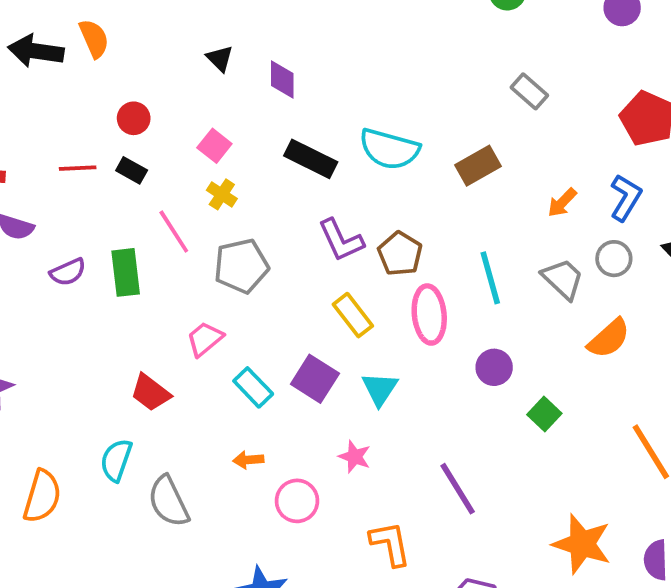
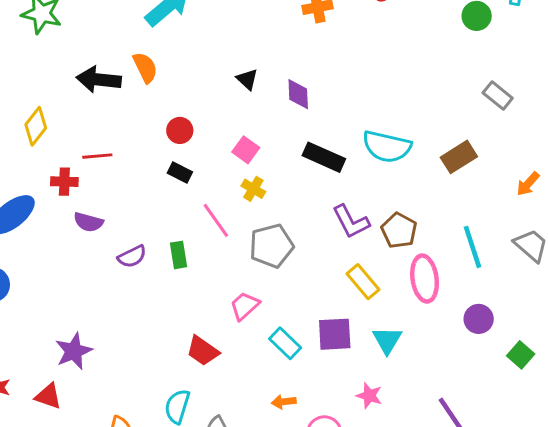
red line: (78, 168) -> (97, 156), moved
green rectangle: (126, 272) -> (178, 255), size x0.7
purple square: (315, 379) -> (335, 334), turned -33

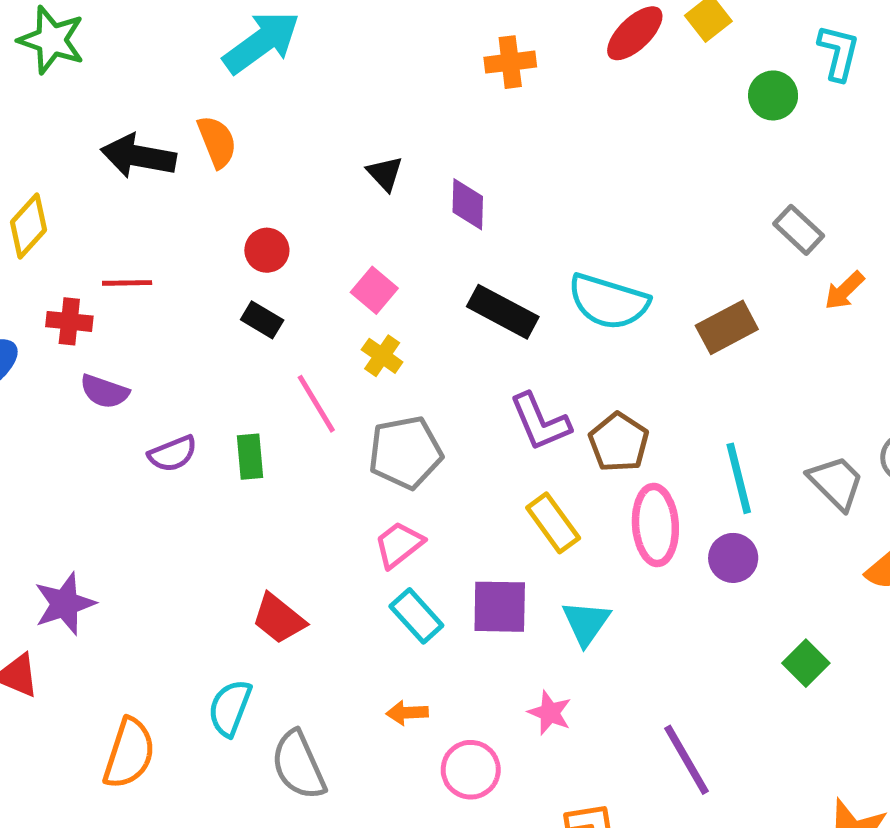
orange arrow: (528, 184) -> (844, 291), moved
pink trapezoid: (245, 306) -> (399, 545), moved
purple circle: (479, 319) -> (733, 558), moved

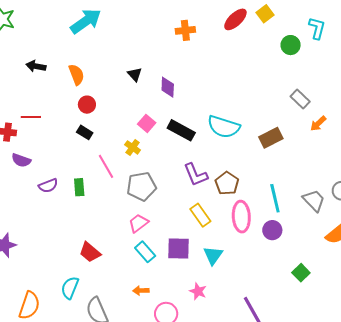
orange semicircle: (217, 142) -> (76, 75), moved
black arrow: (138, 156) -> (36, 66), size x0.7
pink square: (374, 290) -> (147, 123), moved

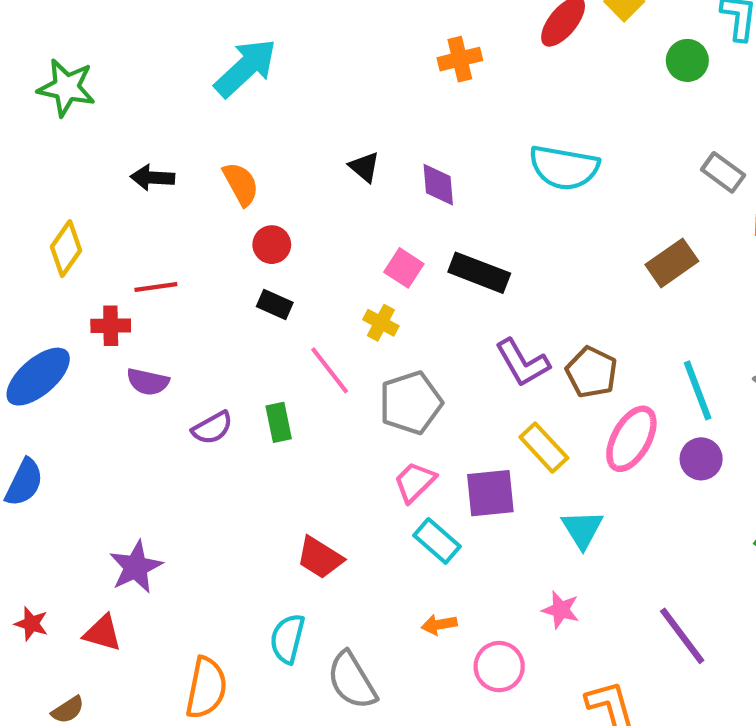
cyan semicircle: (224, 127) -> (564, 168), moved
pink ellipse: (241, 217) -> (631, 439), turned 40
purple square: (178, 249) -> (490, 493), moved

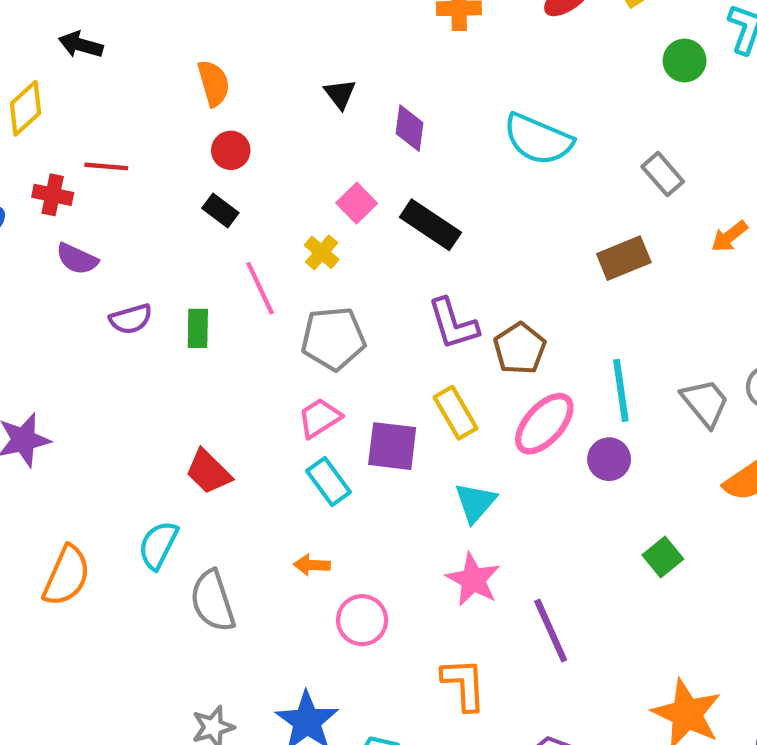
gray rectangle: (723, 172) -> (663, 174), moved
black arrow: (152, 178) -> (81, 45), moved
pink star: (561, 610) -> (473, 580), moved, size x1.4

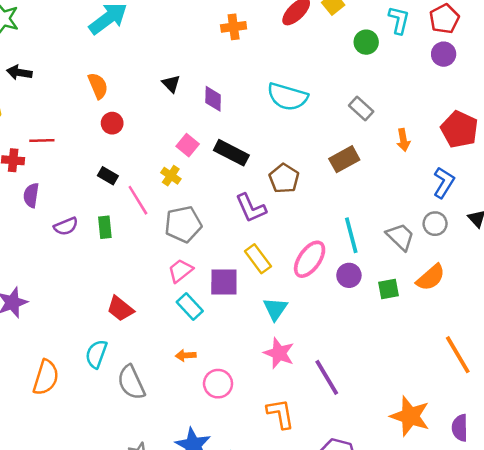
black rectangle: (220, 211) -> (108, 176), moved
orange arrow: (729, 236) -> (403, 140), turned -55
purple semicircle: (77, 259) -> (31, 195), turned 80
brown pentagon: (520, 349) -> (284, 178), moved
green square: (663, 557) -> (388, 289), moved, turned 35

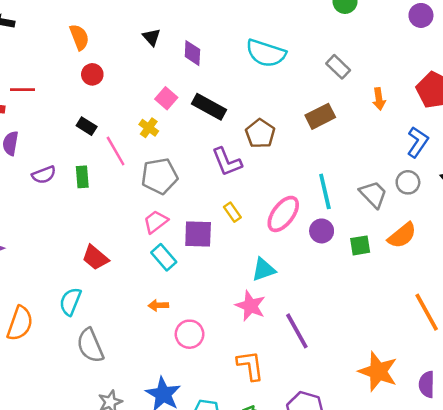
yellow rectangle: (258, 259) -> (232, 212), size x0.7
cyan triangle: (275, 309) -> (264, 270), moved, turned 35
gray semicircle: (131, 382) -> (90, 346), moved

